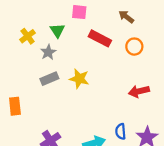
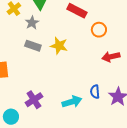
orange circle: (134, 47) -> (99, 30), moved
gray rectangle: (49, 79) -> (33, 46), turned 42

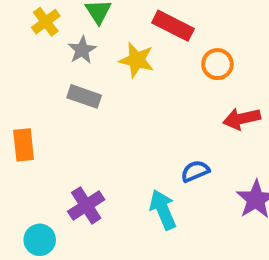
yellow star: (59, 46) -> (137, 60), moved
blue semicircle: (95, 92) -> (195, 171), moved, turned 72
cyan arrow: (72, 102) -> (163, 210), turned -96

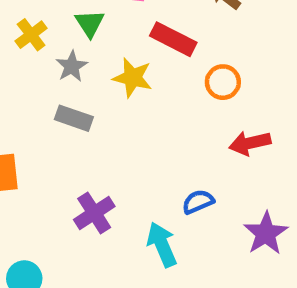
purple cross: (86, 205) -> (94, 213), moved

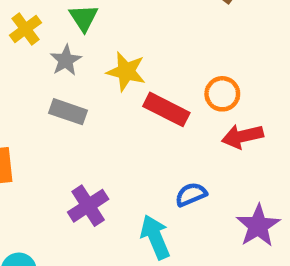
red rectangle: (173, 39) -> (166, 109), moved
orange circle: (223, 82) -> (222, 94), moved

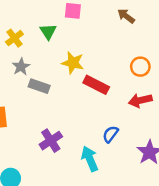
gray star: (66, 60) -> (21, 67), moved
orange circle: (222, 94) -> (140, 67), moved
blue semicircle: (191, 194) -> (110, 134), turned -30

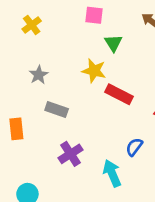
green triangle: (48, 32) -> (113, 43), moved
yellow cross: (14, 38) -> (32, 25), moved
gray rectangle: (39, 86) -> (57, 109), moved

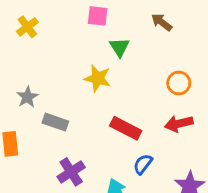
gray star: (39, 75) -> (27, 97), moved
red rectangle: (119, 94) -> (126, 128), moved

